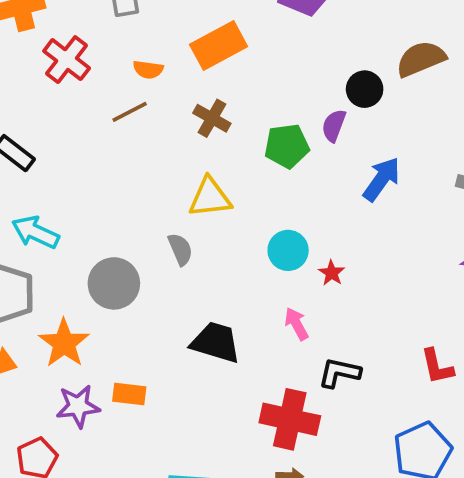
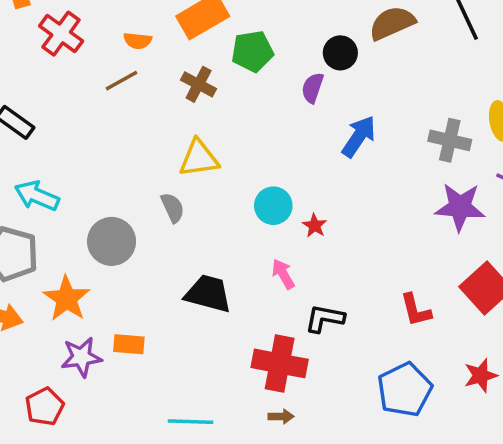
green pentagon: (287, 146) -> (252, 51), moved

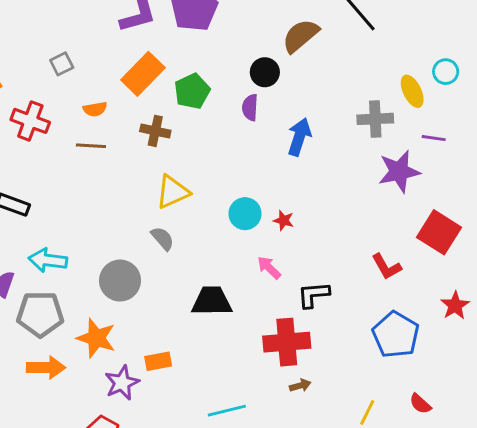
brown line: (121, 81) -> (91, 146), turned 48

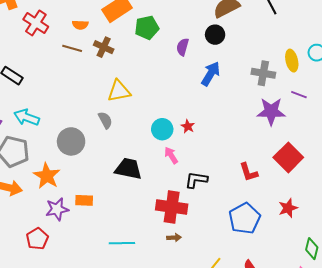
black circle: (265, 72) -> (215, 35), moved
brown cross: (155, 131) -> (104, 47), moved
cyan circle: (245, 214) -> (162, 129), moved

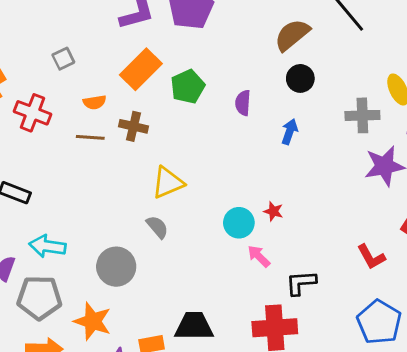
black circle: (215, 35) -> (300, 78), moved
blue arrow: (211, 74) -> (290, 132), size x0.7
black trapezoid: (128, 169) -> (194, 326), moved

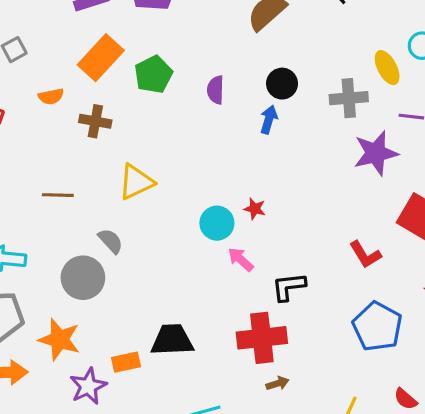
black circle: (300, 78) -> (282, 84), moved
brown line: (90, 137) -> (58, 195), moved
gray semicircle: (157, 227) -> (111, 241), moved

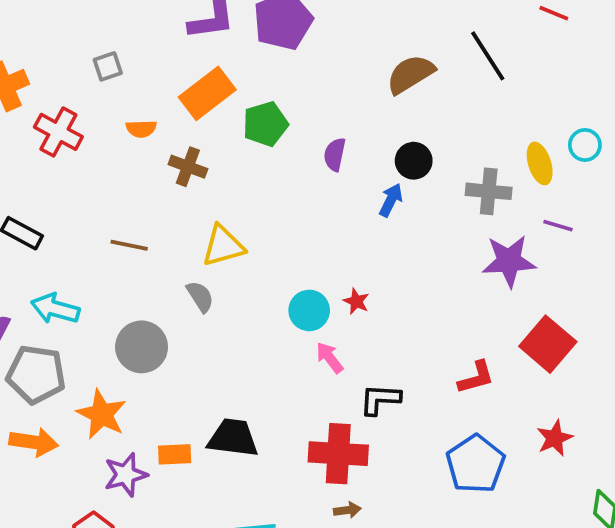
gray semicircle: (111, 241) -> (200, 297), moved
red L-shape: (365, 255) -> (476, 377), turned -84

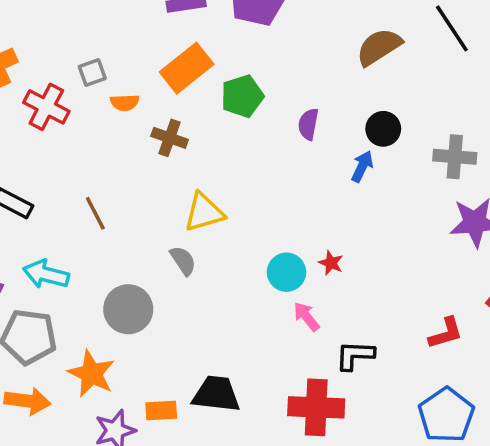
gray square: (108, 66) -> (92, 73), moved
brown line: (129, 245) -> (95, 213), moved, turned 52

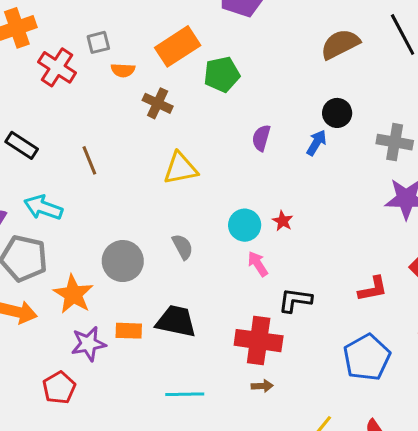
purple semicircle: (308, 124) -> (261, 138), moved
gray semicircle: (183, 261) -> (183, 247), moved
gray circle: (128, 309) -> (123, 261), moved

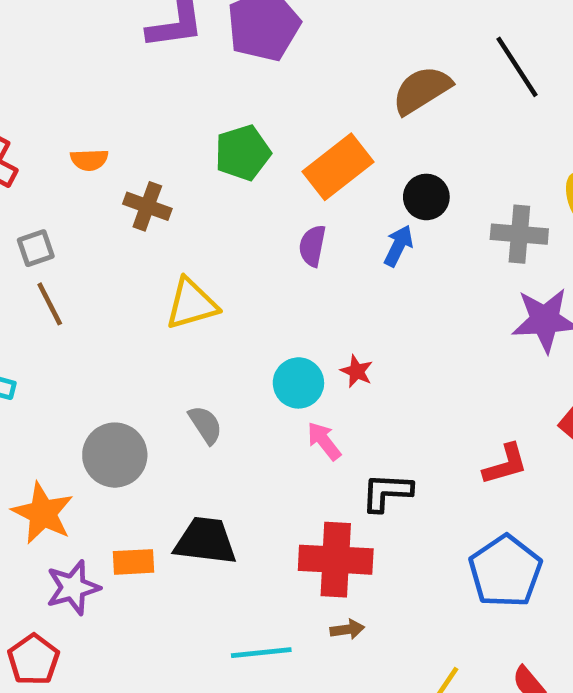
gray square: (98, 42) -> (36, 248), moved
orange rectangle: (178, 46) -> (338, 167), moved
cyan line: (185, 394) -> (261, 653), moved

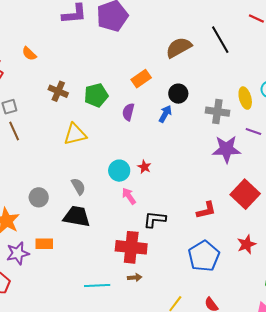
green pentagon: (243, 153) -> (96, 95), moved
orange semicircle: (89, 160) -> (29, 54), moved, turned 42
orange rectangle: (338, 167) -> (141, 79), size x0.7
gray circle: (115, 455) -> (39, 197), size x0.7
black trapezoid: (205, 541) -> (77, 216), moved

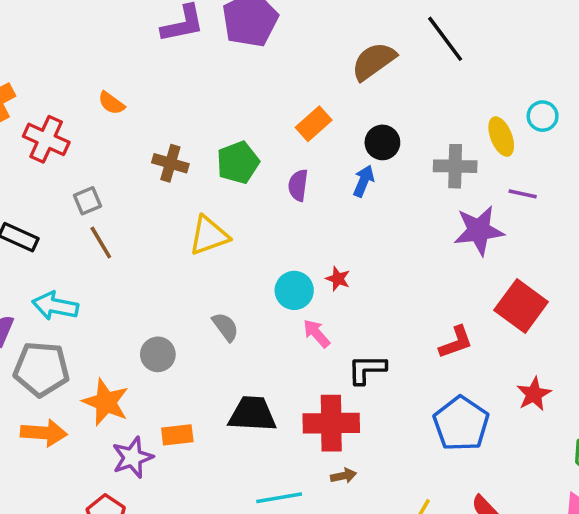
black trapezoid: (77, 216) -> (252, 414), moved

